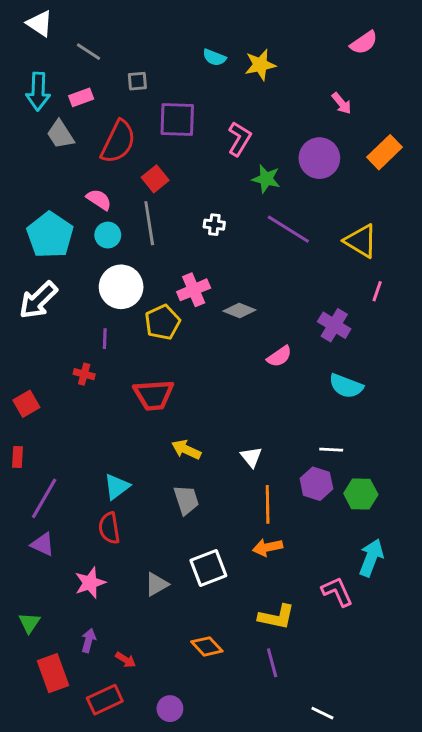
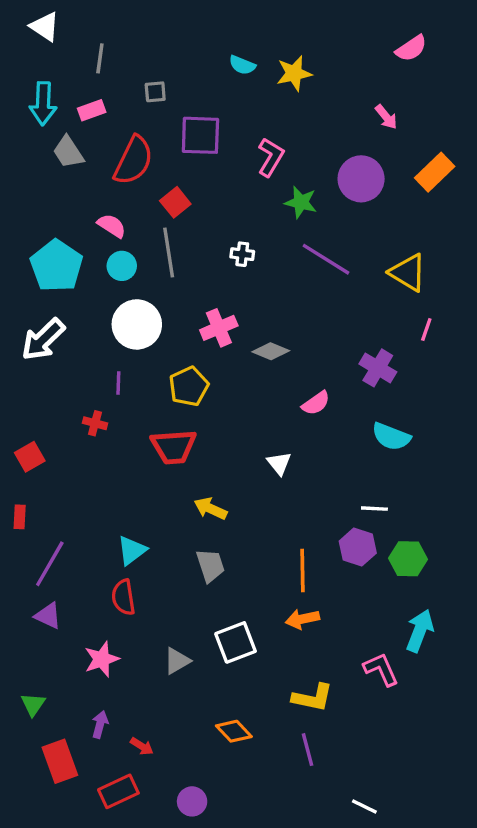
gray line: (89, 52) -> (100, 58), turned 65
yellow pentagon: (163, 322) -> (189, 386), moved
white triangle: (251, 457) -> (279, 463), moved

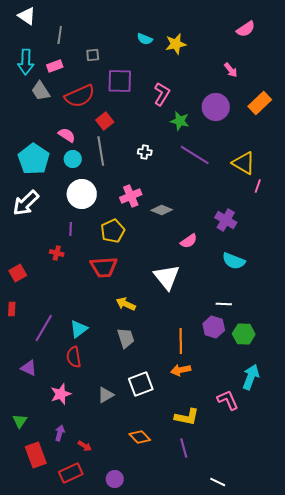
red semicircle: (133, 160) -> (80, 96), turned 40
pink line: (426, 329) -> (258, 186), moved
white triangle: (279, 463) -> (167, 277), size x1.8
purple line: (50, 564) -> (44, 328), moved

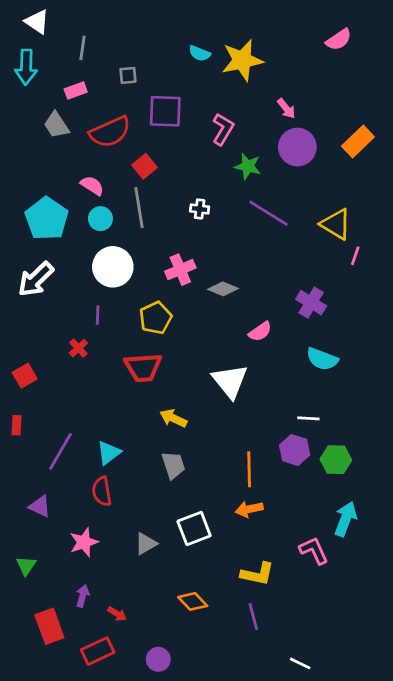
yellow star: (176, 44) -> (242, 60), size x1.4
cyan arrow: (26, 62) -> (26, 67), moved
pink arrow: (231, 70) -> (286, 108), moved
red cross: (57, 253) -> (78, 348), turned 32
green triangle: (20, 421) -> (26, 566), moved

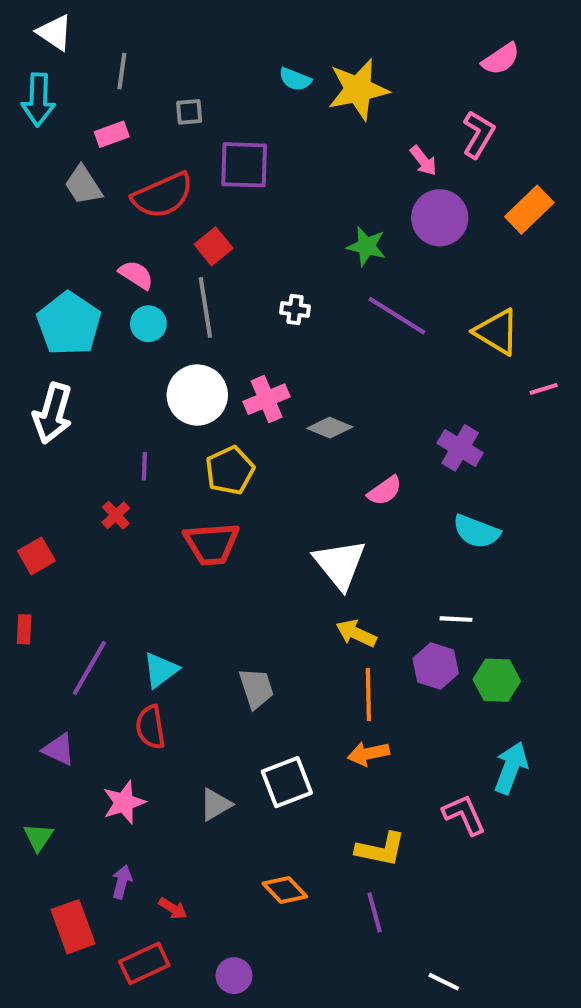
pink L-shape: (223, 129) -> (478, 134), moved
pink line: (355, 256) -> (544, 389), moved, turned 54
white circle: (113, 267) -> (197, 395), moved
white arrow: (36, 279) -> (53, 413), turned -30
yellow arrow: (173, 418) -> (356, 633), moved

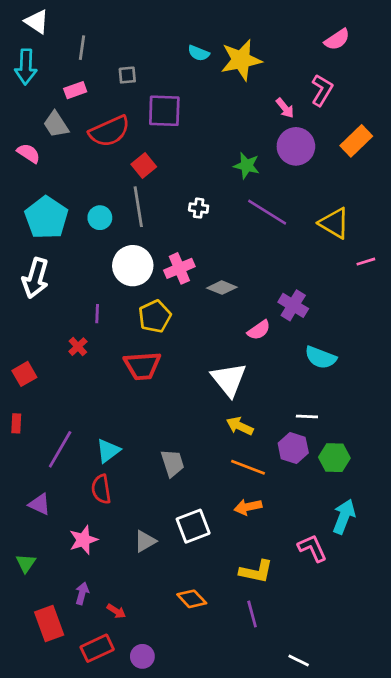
pink semicircle: (136, 275) -> (29, 153), moved
purple cross: (460, 448) -> (293, 305), moved
orange line: (368, 694) -> (248, 467), turned -68
purple circle: (234, 976) -> (142, 656), moved

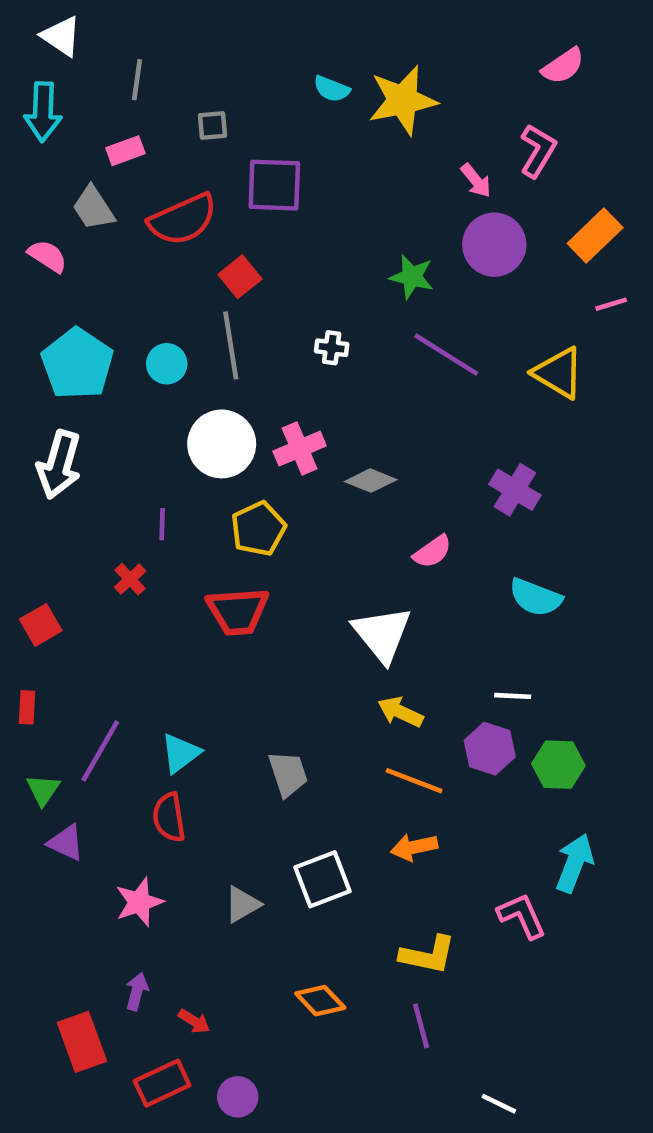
pink line: (366, 262) -> (611, 304), moved
purple cross: (293, 305) -> (515, 490), moved
green triangle: (26, 563) -> (43, 790), moved

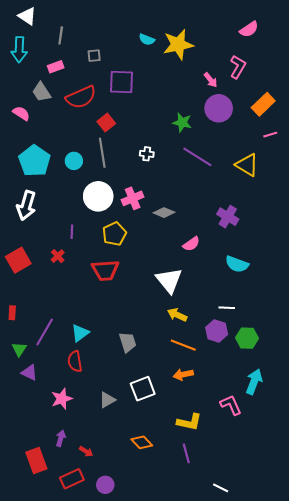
red square: (41, 625) -> (18, 260), moved, size x1.4

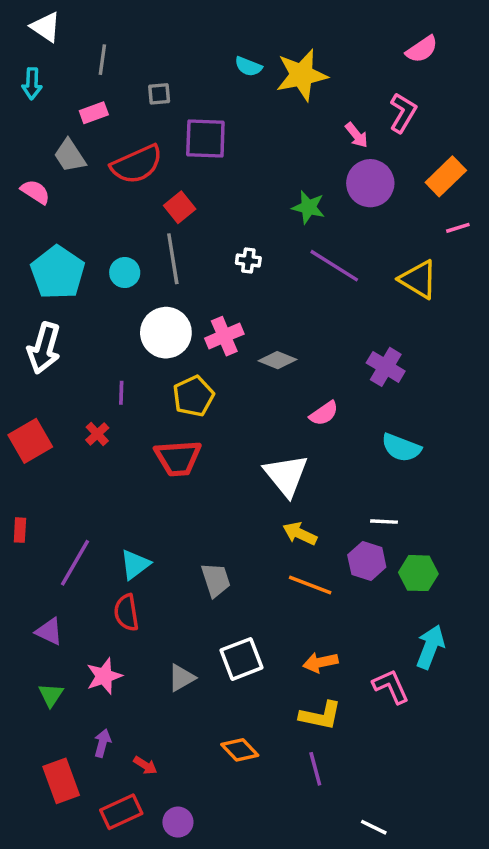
cyan arrow: (19, 50) -> (32, 84), size x0.7
green triangle: (19, 349) -> (51, 695), moved
orange arrow: (183, 374) -> (320, 662), moved

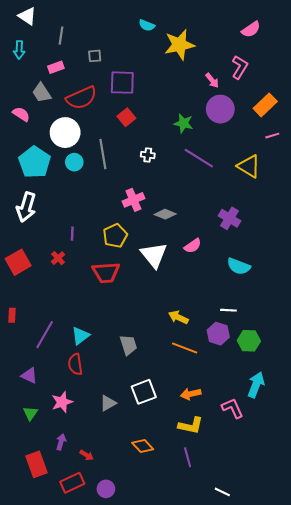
cyan semicircle: (248, 66) -> (147, 25), moved
red square: (180, 207) -> (126, 117), moved
white circle: (166, 333) -> (65, 133), moved
white triangle: (286, 475) -> (154, 255), moved

